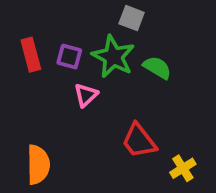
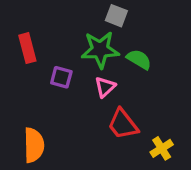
purple square: (69, 57) -> (61, 77), moved
green star: (113, 57) -> (100, 50), turned -30
pink triangle: (86, 95) -> (105, 87), moved

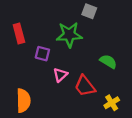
gray square: (116, 16) -> (89, 11), moved
green semicircle: (139, 59) -> (108, 61), moved
pink triangle: (105, 87) -> (60, 75), moved

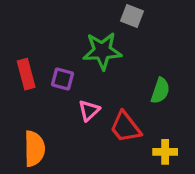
red rectangle: (19, 34) -> (26, 74), moved
green semicircle: (108, 61) -> (160, 91), turned 78
yellow cross: (112, 103) -> (165, 152), turned 32

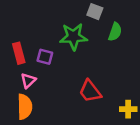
green semicircle: (160, 91) -> (115, 32), moved
pink triangle: (89, 111) -> (28, 81), moved
yellow cross: (165, 152) -> (128, 109), moved

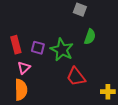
green semicircle: (115, 32) -> (90, 37), moved
green star: (73, 37) -> (62, 50), moved, turned 30

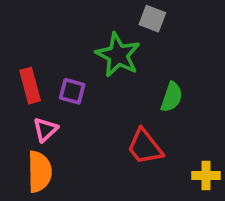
green semicircle: (90, 37) -> (172, 97), moved
green star: (62, 50) -> (118, 55), moved

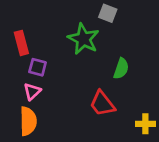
red rectangle: (30, 86) -> (21, 43), moved
purple square: (72, 91) -> (38, 67), moved

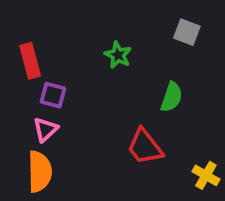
gray square: (108, 13) -> (187, 32), moved
green star: (83, 39) -> (118, 55), size x0.6
yellow cross: (145, 124) -> (206, 175), turned 30

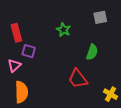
gray square: (187, 32) -> (100, 17), turned -32
pink triangle: (45, 130) -> (14, 65), moved

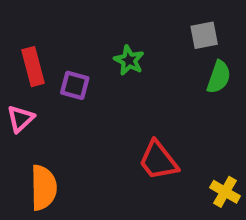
purple square: (29, 51) -> (75, 85), moved
green semicircle: (92, 52) -> (219, 77), moved
pink triangle: (14, 65) -> (20, 119), moved

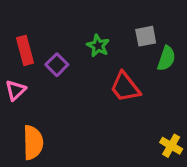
gray square: (204, 35) -> (146, 36), moved
purple square: (75, 85) -> (57, 65), turned 30
red trapezoid: (158, 160) -> (125, 87), moved

